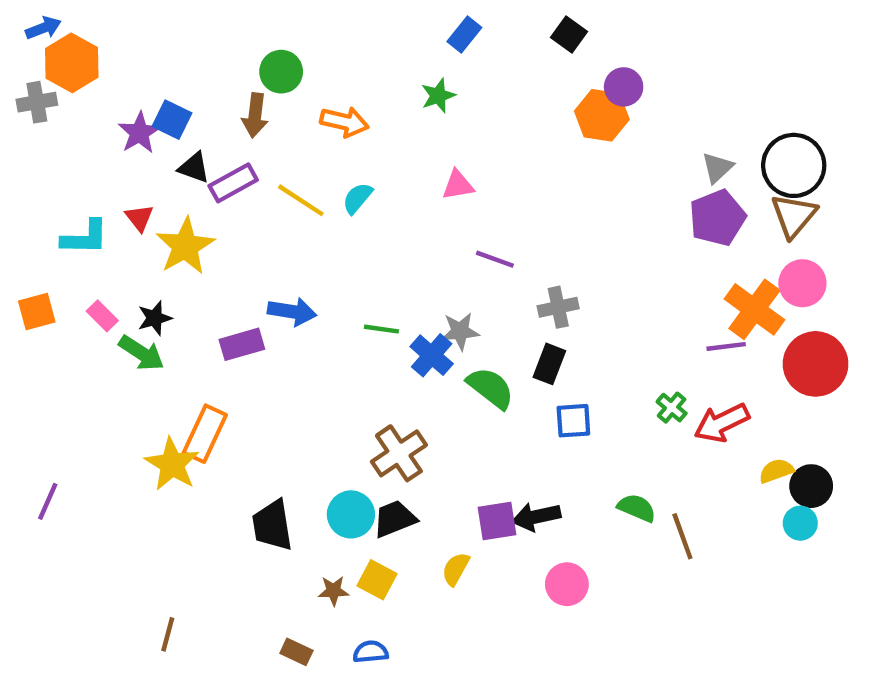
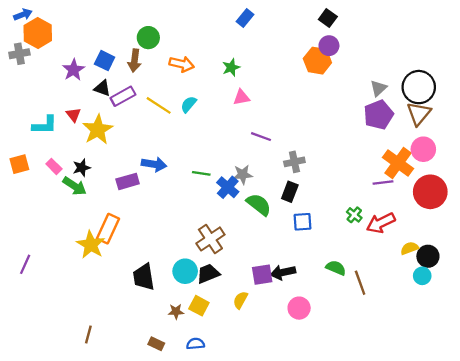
black square: (569, 35) -> (328, 18), moved
green star: (438, 96) -> (231, 68), moved
blue square: (172, 120) -> (105, 61), moved

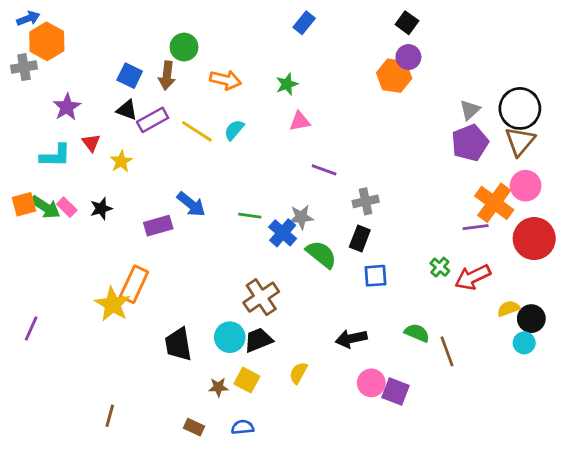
purple star: (73, 70) -> (67, 107), moved
yellow star: (98, 130) -> (121, 161), size x0.6
blue arrow: (154, 164) -> (191, 204), turned 30
green arrow: (75, 186) -> (45, 207), moved
purple square: (262, 275) -> (396, 391), moved, turned 30

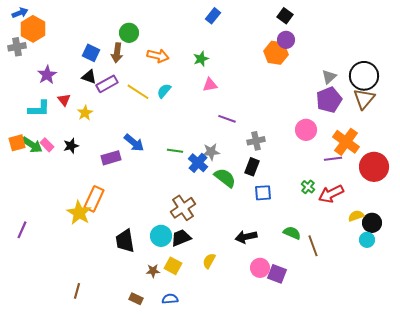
pink circle: (526, 186) -> (306, 130), moved

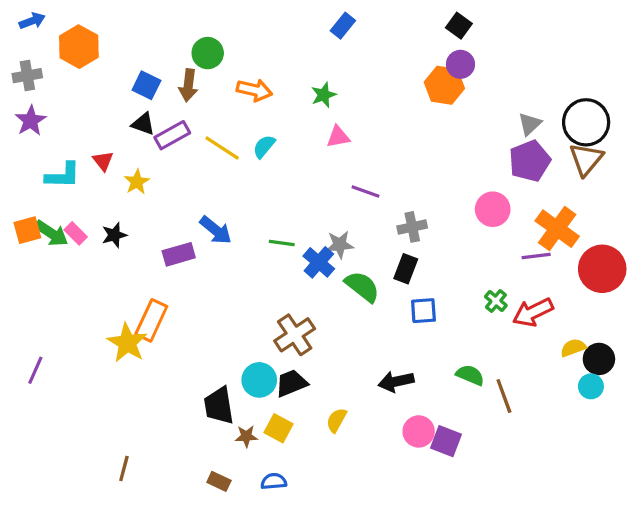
orange hexagon: (33, 29) -> (79, 47), moved
purple star: (47, 75) -> (31, 121), moved
black trapezoid: (125, 241) -> (219, 406), moved

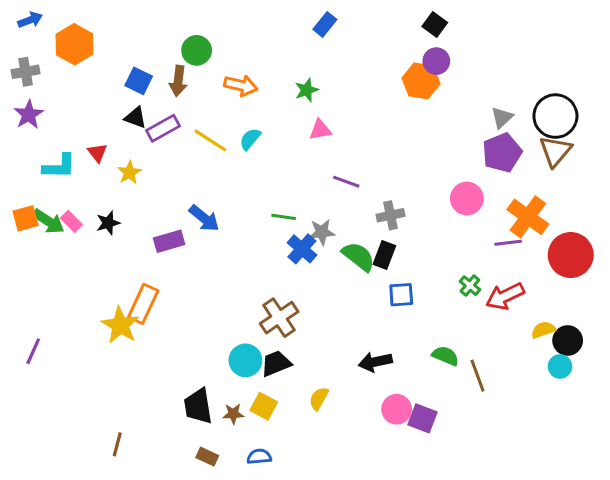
green line: (282, 243) -> (284, 217), moved
green semicircle: (362, 287) -> (358, 257), moved
black trapezoid: (219, 406) -> (198, 406), moved

